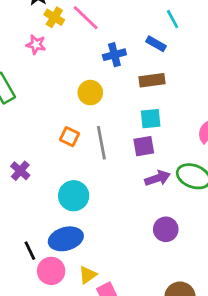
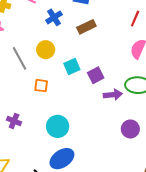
cyan square: (151, 119) -> (72, 67), moved
gray line: (101, 143) -> (19, 58), moved
purple arrow: (158, 178) -> (113, 95), turned 30

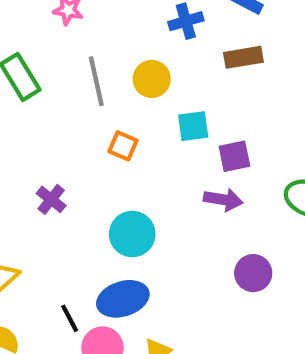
purple arrow: (113, 95) -> (223, 200), moved
purple circle: (130, 129) -> (253, 273), moved

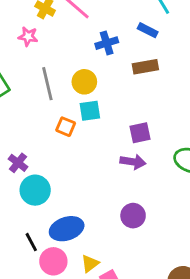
cyan square: (193, 126) -> (90, 111), moved
cyan circle: (132, 234) -> (35, 190), moved
purple circle: (253, 273) -> (133, 216), moved

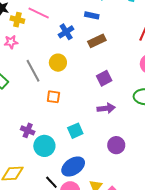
cyan square: (90, 111) -> (75, 131), moved
purple square: (140, 133) -> (104, 78), moved

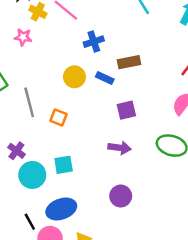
blue rectangle: (92, 15) -> (105, 78), moved
gray line: (33, 71) -> (29, 102), moved
cyan square: (75, 131) -> (64, 165), moved

